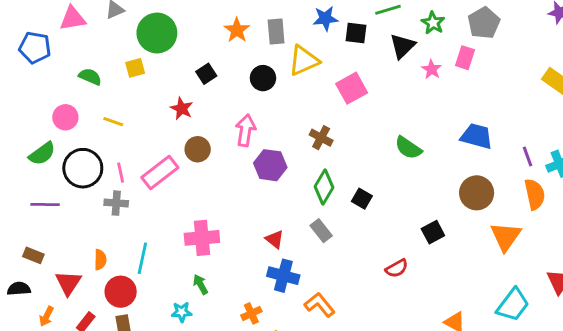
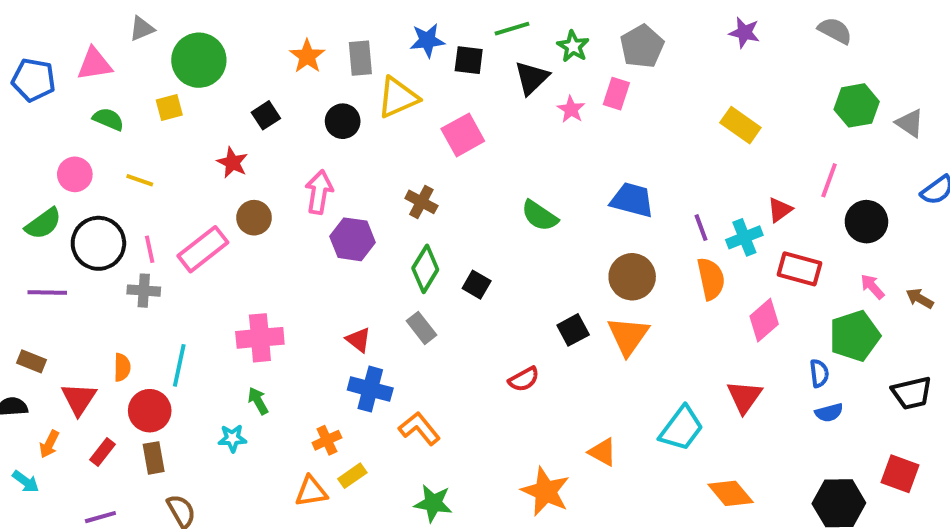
pink triangle: (73, 18) -> (95, 64), moved
orange triangle: (506, 236) -> (628, 336), moved

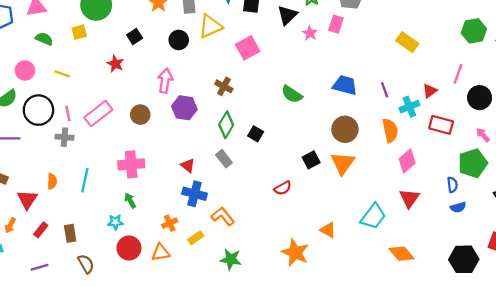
brown circle: (254, 218) -> (140, 115), moved
purple line: (701, 228) -> (385, 90), moved
pink diamond: (764, 320) -> (407, 161), moved
red circle: (150, 411) -> (129, 248), moved
yellow rectangle: (352, 476) -> (196, 238), moved

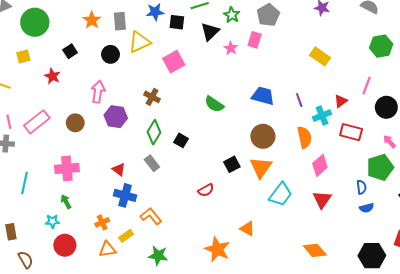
yellow square: (79, 32) -> (23, 56), moved
cyan trapezoid: (373, 216) -> (281, 194), moved
orange triangle: (161, 253) -> (107, 249), moved

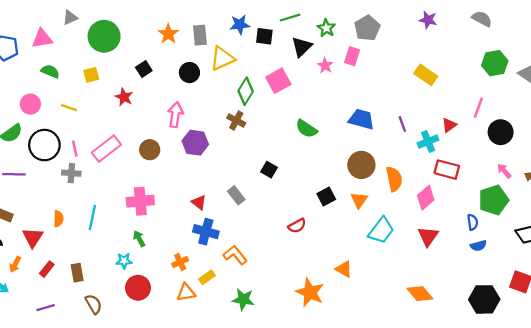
pink square: (174, 62) -> (278, 81), moved
green diamond: (154, 132) -> (246, 91), moved
red rectangle: (351, 132) -> (447, 170), moved
orange semicircle: (304, 137) -> (394, 179), moved
orange triangle: (261, 167) -> (359, 200), size x0.7

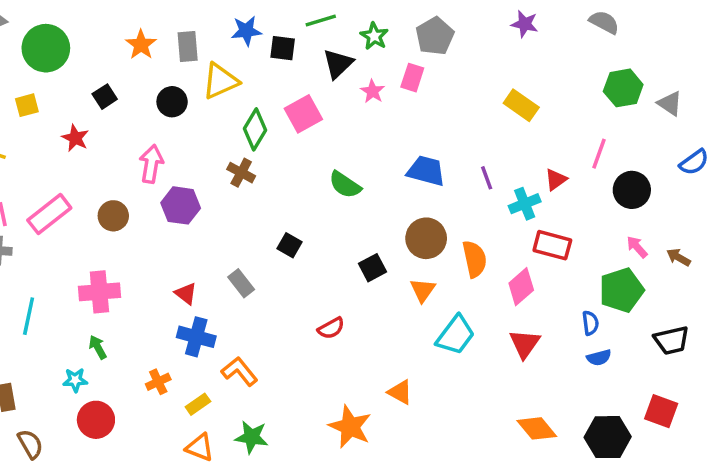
black square: (326, 197) -> (373, 268), moved
orange triangle: (186, 292) -> (200, 447), moved, turned 30
orange diamond: (420, 294) -> (537, 428), moved

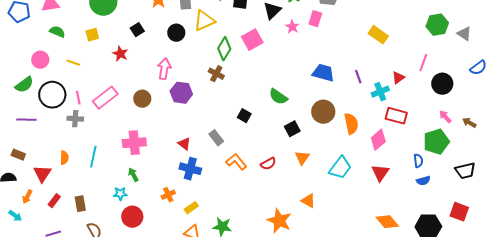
green semicircle: (345, 185) -> (278, 97), moved
orange triangle: (423, 290) -> (302, 158), moved
orange L-shape: (239, 371) -> (236, 162), moved

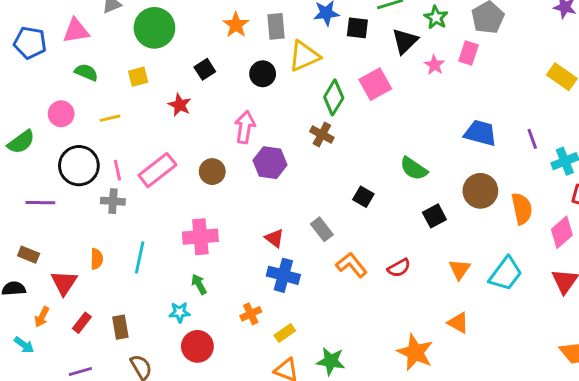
yellow line: (73, 63) -> (110, 118), turned -32
green semicircle: (24, 85) -> (21, 142), moved
orange triangle: (302, 158) -> (460, 269), moved

